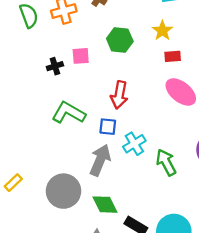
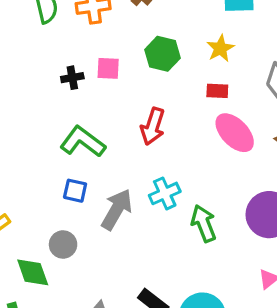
red rectangle: (173, 56) -> (217, 91), moved
blue square: (108, 127) -> (75, 191), moved
gray circle: (63, 191) -> (63, 244), size x0.6
green diamond: (105, 205) -> (33, 272), moved

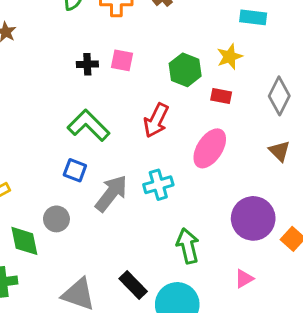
green hexagon: (162, 54) -> (185, 70), moved
pink ellipse: (235, 133) -> (210, 148), moved, turned 69
green arrow: (204, 223) -> (188, 246), moved

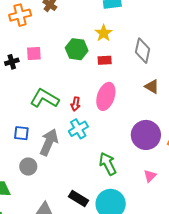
red arrow: (156, 120) -> (76, 104), moved, size x0.6
green L-shape: (88, 125) -> (44, 98), moved
gray circle: (56, 219) -> (28, 167), moved

